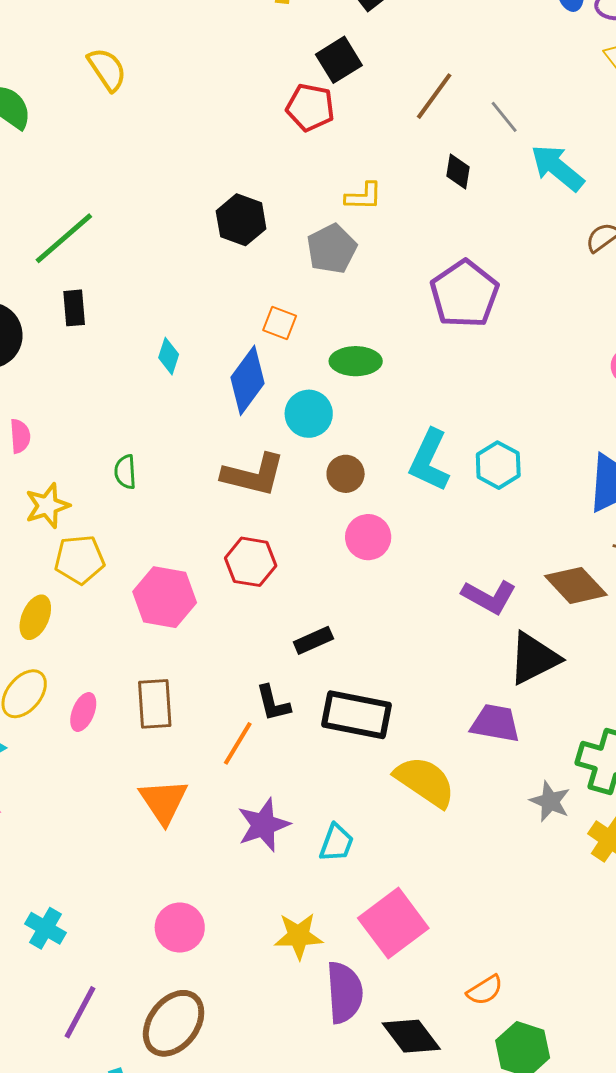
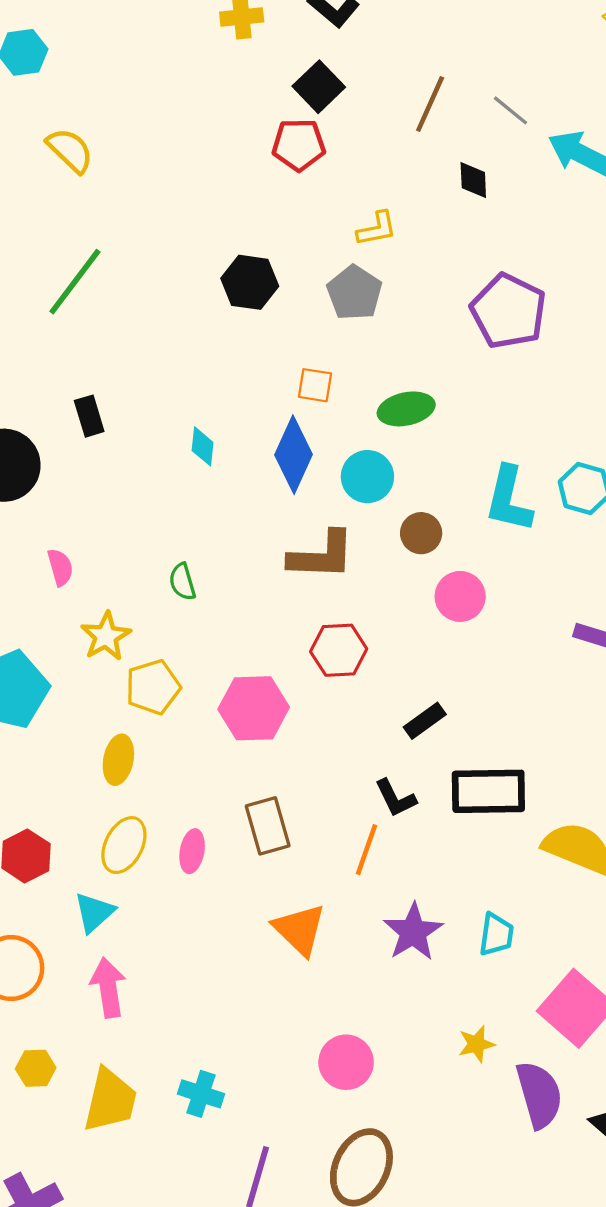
green line: (64, 238) -> (75, 282), moved
yellow star: (298, 936) -> (476, 1044), size x0.7

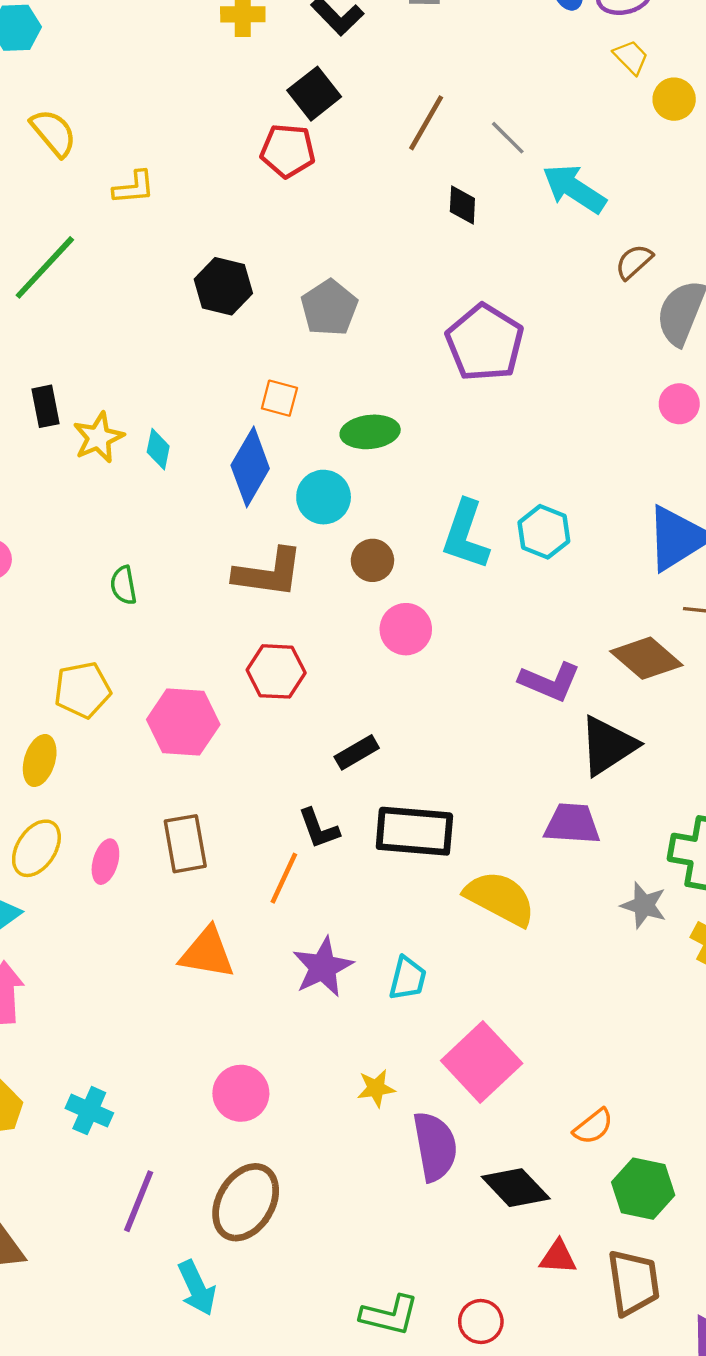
yellow L-shape: (377, 229) -> (134, 188), moved
yellow star: (106, 636) -> (98, 438), moved
orange triangle: (300, 930) -> (207, 953), turned -40

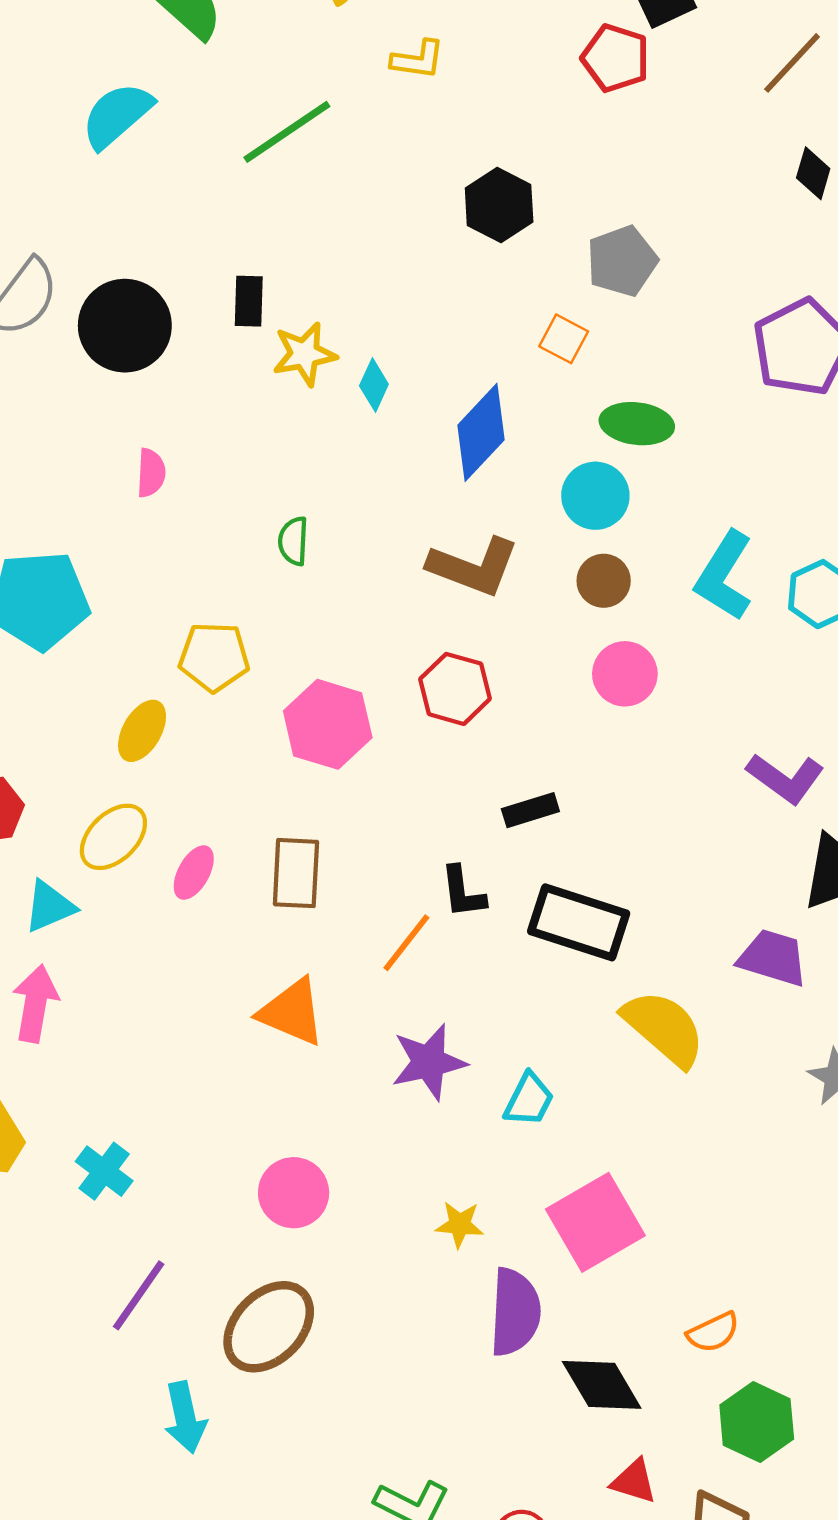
orange square: (279, 398) -> (564, 339), moved
cyan circle: (324, 497) -> (595, 496), moved

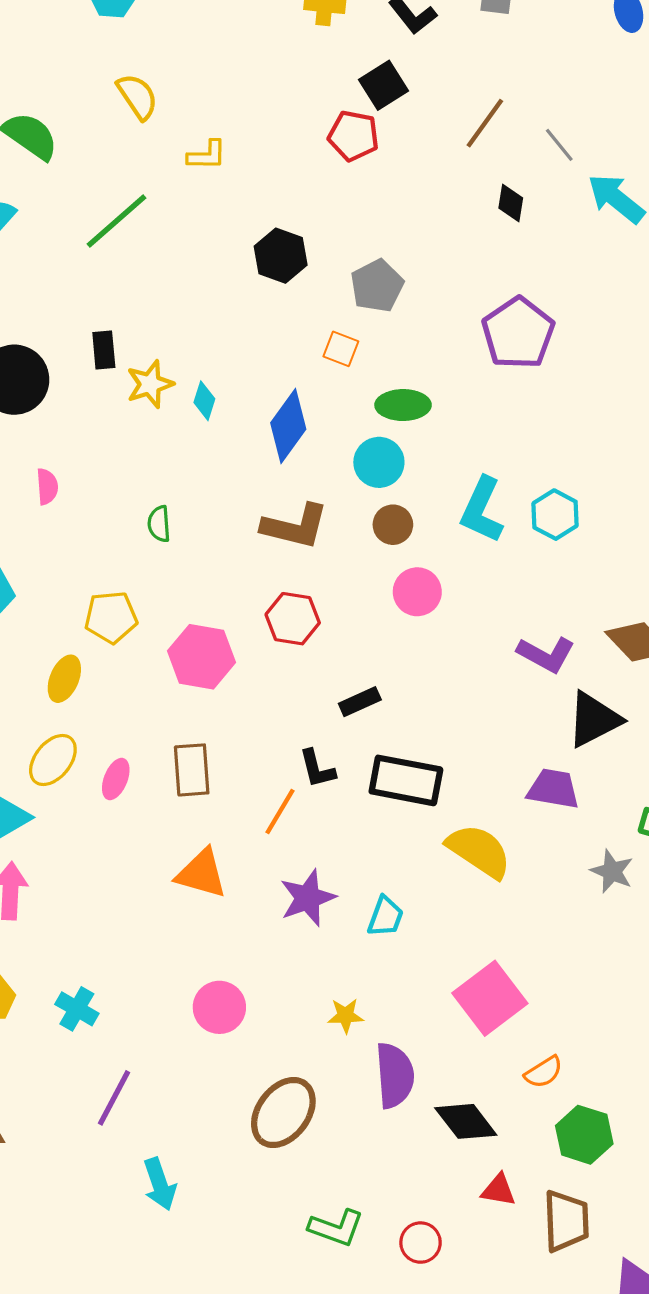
pink square: (595, 1222) -> (490, 998), moved
brown ellipse: (269, 1327) -> (283, 1113), moved

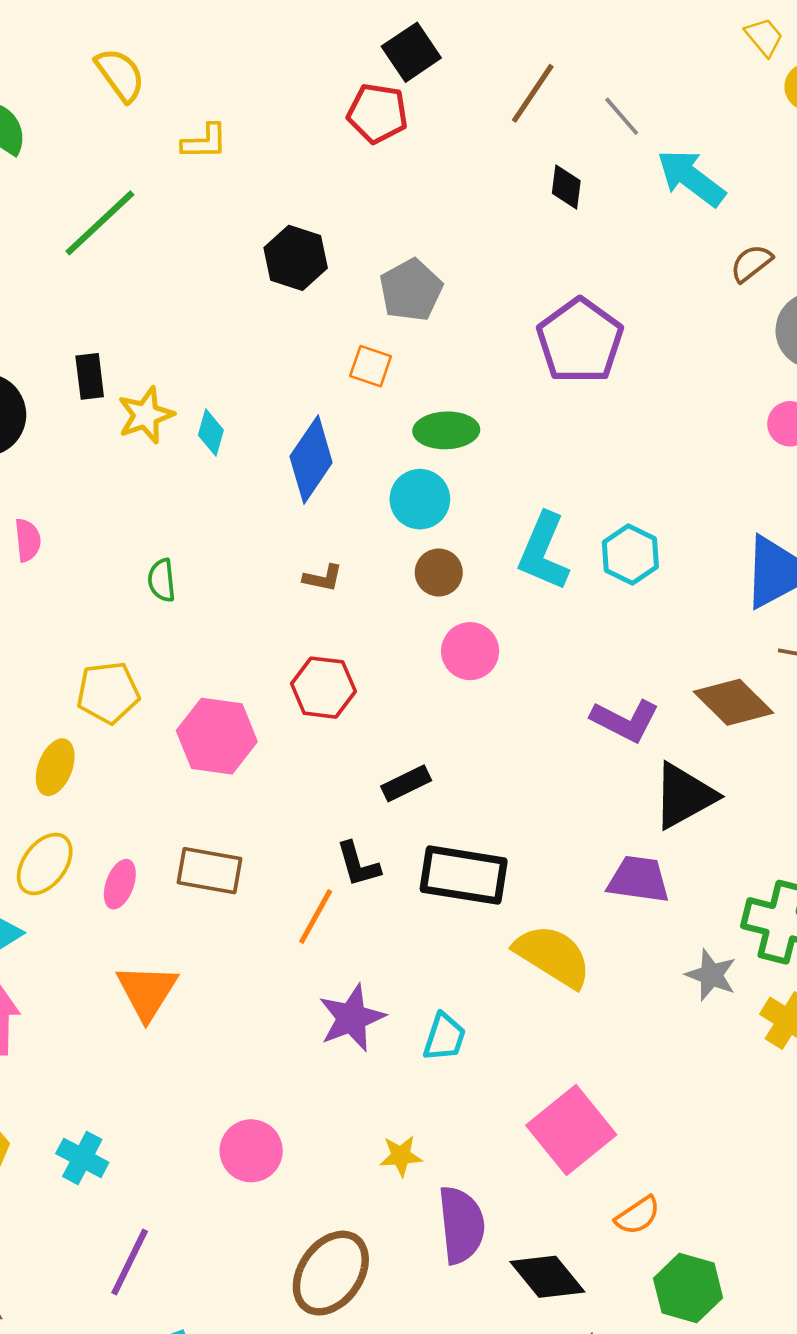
brown L-shape: (295, 526) -> (323, 578), size x0.5
brown rectangle: (192, 770) -> (209, 871), turned -74
orange triangle: (201, 874) -> (147, 992), moved, turned 48

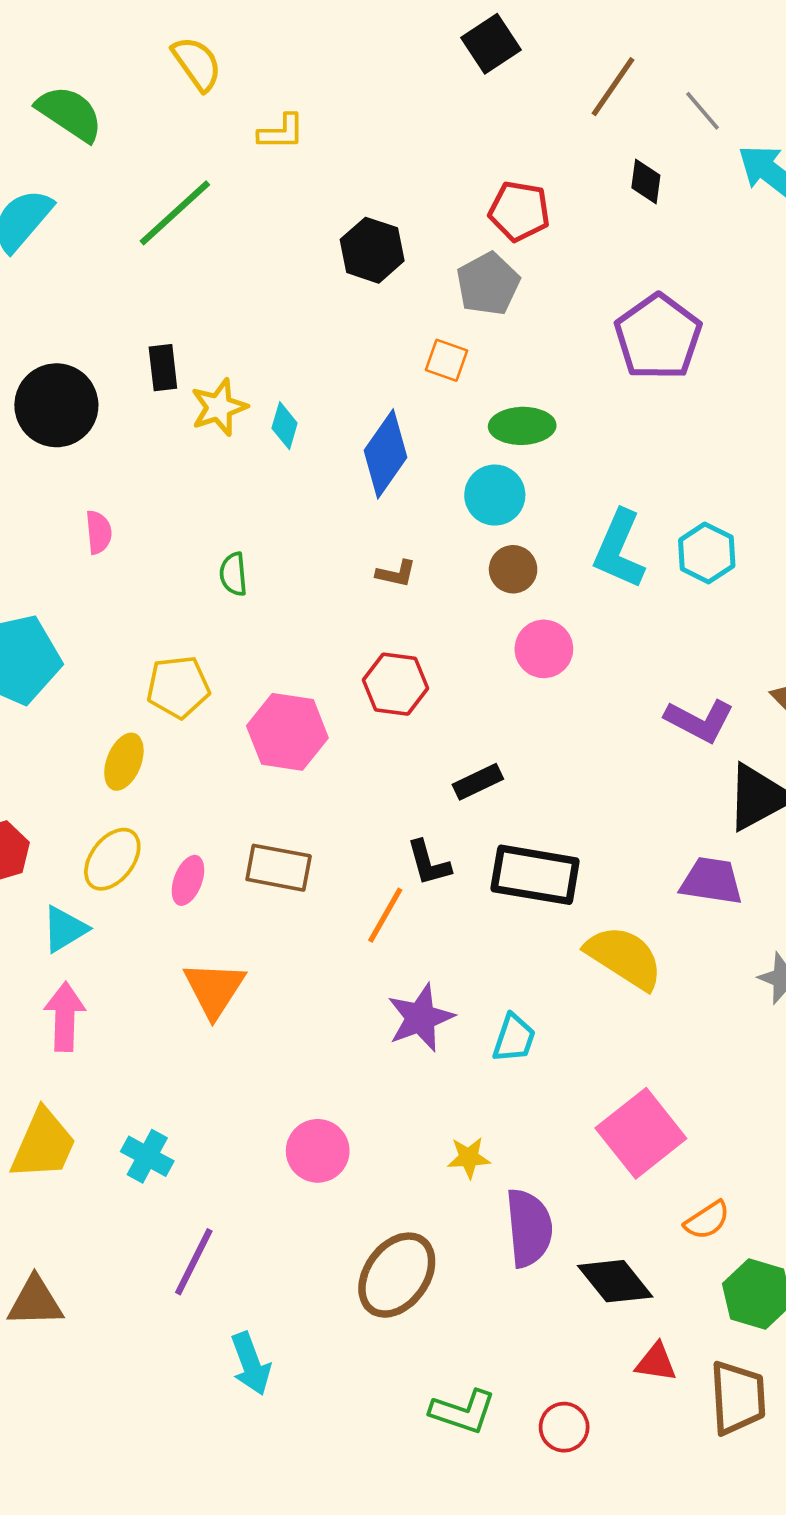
red pentagon: (378, 113) -> (519, 211), moved

